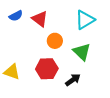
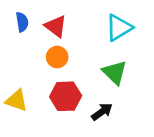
blue semicircle: (16, 16) -> (22, 22), turned -72
orange circle: (55, 41) -> (57, 57), moved

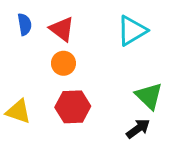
green triangle: (115, 72) -> (149, 96), moved
black arrow: (102, 112) -> (138, 129), moved

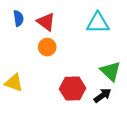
cyan triangle: (132, 31) -> (98, 23), turned 30
red hexagon: (73, 107) -> (73, 89), moved

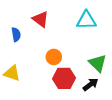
blue semicircle: (18, 18) -> (16, 35), moved
orange circle: (47, 47) -> (54, 57), moved

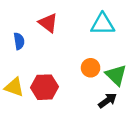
orange circle: (54, 57) -> (91, 68), moved
red hexagon: (64, 78) -> (44, 87), moved

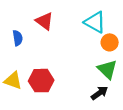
cyan triangle: (103, 24) -> (95, 22), turned 30
orange circle: (91, 68) -> (110, 42), moved

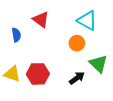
orange circle: (110, 42) -> (77, 43), moved
black arrow: (99, 93) -> (77, 78), moved

